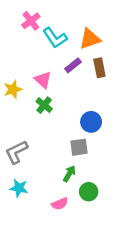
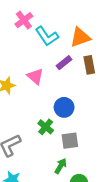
green cross: (44, 105) -> (46, 127), moved
blue circle: (91, 122) -> (64, 107), moved

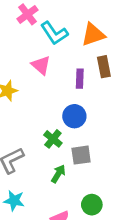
purple rectangle: (64, 63) -> (80, 79), moved, turned -49
pink triangle: (35, 76) -> (41, 65), moved
green arrow: (61, 166) -> (58, 174), moved

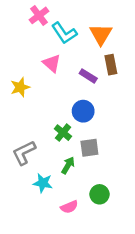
orange triangle: (93, 34) -> (101, 34), turned -40
purple rectangle: (80, 79) -> (88, 76), turned -60
cyan star: (14, 201) -> (43, 183), moved

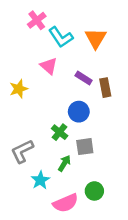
brown rectangle: (111, 65) -> (105, 88), moved
cyan star: (43, 183) -> (40, 180), turned 30
pink semicircle: (69, 207) -> (66, 203), size x1.5

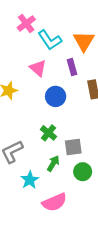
purple rectangle: (84, 78) -> (72, 67), moved, turned 42
blue circle: (79, 112) -> (56, 96), moved
green circle: (94, 191) -> (83, 172), moved

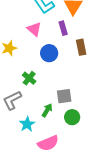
green cross: (49, 133) -> (29, 78), moved

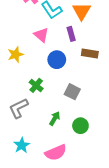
brown rectangle: (81, 47) -> (90, 53), turned -70
gray square: (64, 96) -> (72, 92), moved, turned 35
cyan star: (27, 124) -> (22, 145), moved

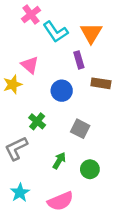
pink triangle: (41, 35) -> (30, 65), moved

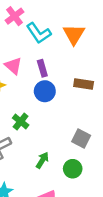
purple rectangle: (79, 60) -> (42, 68), moved
gray square: (80, 129) -> (81, 138), moved

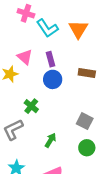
pink cross: (15, 16) -> (26, 13), turned -35
green circle: (73, 169) -> (87, 148), moved

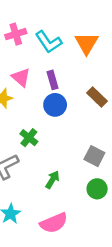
pink cross: (26, 13) -> (16, 34), moved, turned -35
brown rectangle: (87, 73) -> (97, 97), turned 35

